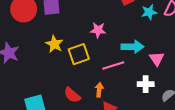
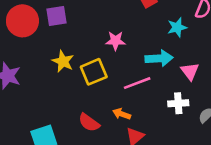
cyan star: (149, 12) -> (177, 27), moved
orange arrow: (99, 90) -> (122, 114), turned -72

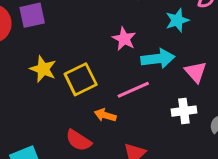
pink star: (116, 41) -> (124, 39), moved, turned 30
orange arrow: (122, 114) -> (105, 115), moved

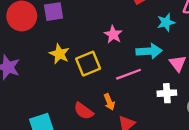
pink star: (124, 39) -> (113, 35), moved
orange arrow: (105, 115) -> (109, 102), moved, turned -133

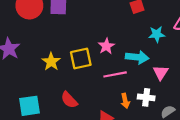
pink star: (113, 35) -> (106, 46), moved
yellow star: (59, 54) -> (51, 62), moved
orange arrow: (109, 102) -> (125, 101), moved

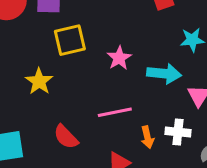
yellow square: (81, 59) -> (70, 40), moved
pink line: (115, 74) -> (115, 112), moved

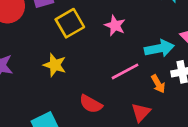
cyan arrow: (164, 74) -> (159, 48), moved

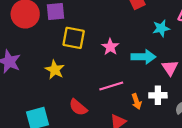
yellow square: (70, 23) -> (74, 38), turned 30
cyan arrow: (159, 48) -> (143, 57), moved

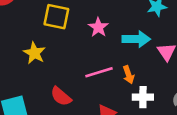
white cross: (158, 95) -> (143, 97), moved
orange arrow: (136, 101) -> (128, 75), moved

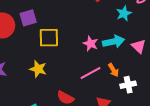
pink star: (98, 27) -> (91, 44), moved

